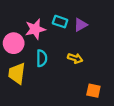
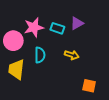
cyan rectangle: (60, 22) -> (57, 28), moved

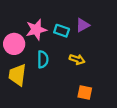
orange square: (89, 86) -> (85, 93), moved

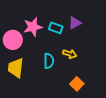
cyan semicircle: (43, 59) -> (49, 61), moved
orange square: (85, 93) -> (77, 84), turned 32

